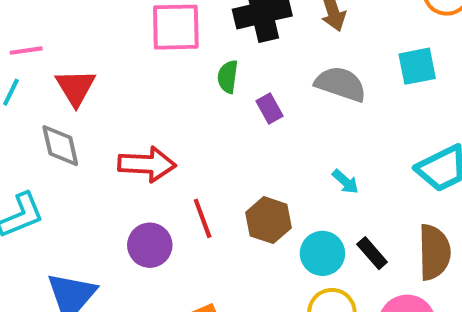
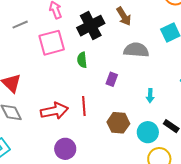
purple rectangle: (269, 109) -> (112, 79), moved, turned 64
cyan arrow: (345, 182) -> (150, 96), turned 64
red line: (203, 218) -> (84, 106), moved, turned 30

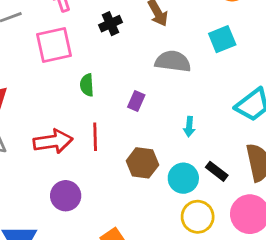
black cross: (91, 26) -> (110, 24), size x0.6
green semicircle: (82, 60) -> (87, 85), moved

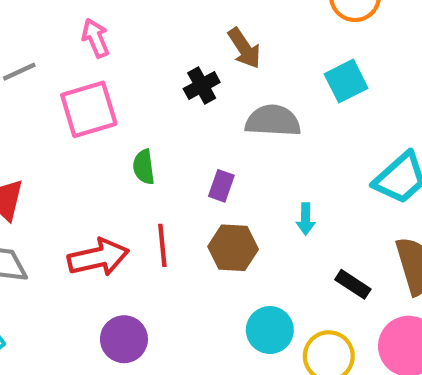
black cross: (110, 24) -> (202, 86), moved
brown hexagon: (142, 163) -> (233, 248), moved
cyan circle: (183, 178) -> (270, 330), moved

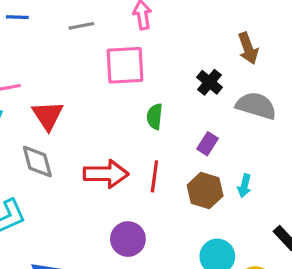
black cross: (202, 86) -> (210, 82), moved, turned -35
cyan arrow: (306, 219) -> (244, 186), moved
purple circle: (124, 339) -> (128, 239), moved

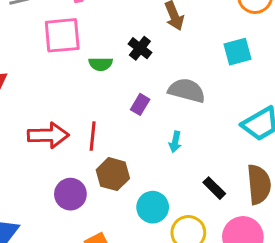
gray semicircle: (256, 106) -> (187, 91), moved
green semicircle: (155, 116) -> (101, 64), moved, turned -95
brown hexagon: (205, 190) -> (113, 174), moved

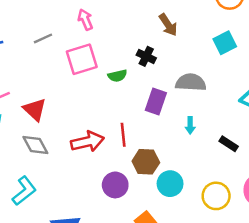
purple rectangle: (140, 104) -> (156, 101), size x1.5
black rectangle: (214, 188) -> (229, 144), moved
cyan circle: (153, 207) -> (170, 184), moved

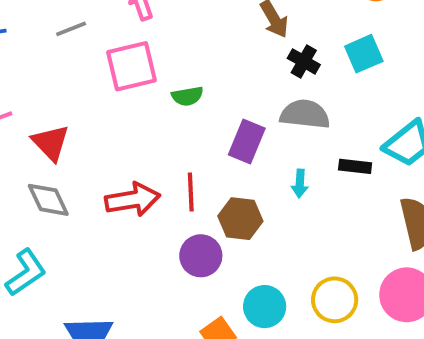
black cross: (146, 56) -> (304, 61), moved
black rectangle: (229, 144) -> (355, 166), moved, turned -30
brown hexagon: (146, 162) -> (240, 219), moved
cyan circle: (170, 184) -> (265, 307), moved
purple circle: (115, 185) -> (201, 256), moved

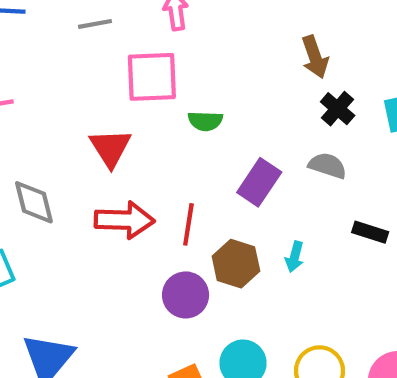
gray semicircle: (305, 114) -> (327, 166), size x0.7
red triangle: (51, 143) -> (110, 148), moved
cyan arrow: (300, 183) -> (295, 257), moved

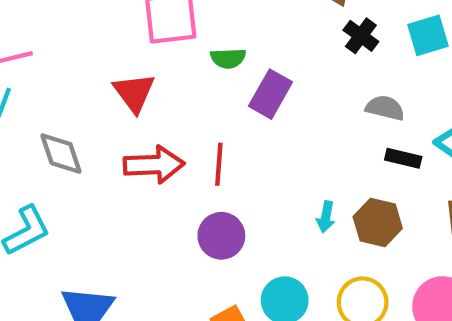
gray semicircle: (327, 166) -> (385, 108), moved
purple rectangle: (259, 182) -> (271, 94), moved
cyan arrow: (295, 257) -> (326, 217), moved
brown hexagon: (236, 264) -> (378, 223), moved

